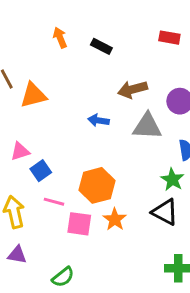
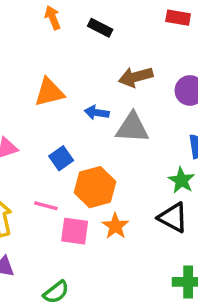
orange triangle: (33, 95) -> (49, 92), moved
gray triangle: (147, 126) -> (132, 128), moved
blue square: (41, 171) -> (61, 158), moved

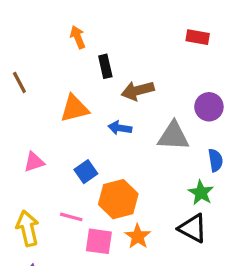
black rectangle: (100, 28) -> (105, 66), moved, turned 50
brown arrow: (136, 77) -> (138, 91), moved
gray triangle: (132, 128) -> (173, 136), moved

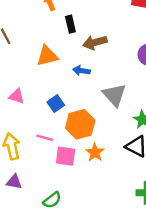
gray triangle: (173, 136) -> (114, 95), moved, turned 45
pink triangle: (34, 162) -> (17, 96), turned 35

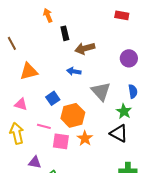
orange triangle: (47, 56) -> (29, 71), moved
pink triangle: (17, 96) -> (21, 104), moved
purple triangle: (14, 182) -> (35, 162), moved

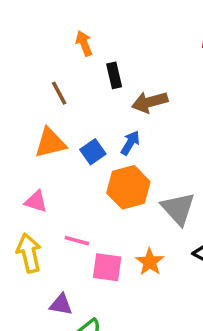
brown line: (12, 43) -> (59, 93), moved
blue arrow: (74, 71) -> (130, 143), turned 112
gray triangle: (101, 91) -> (178, 209), moved
blue square: (53, 98) -> (93, 152), moved
orange hexagon: (73, 115) -> (128, 187), moved

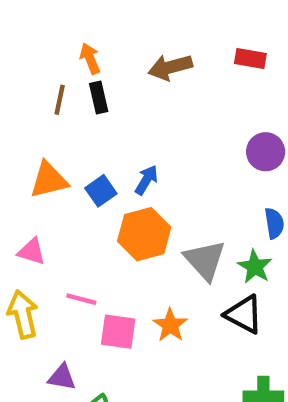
black rectangle: (114, 75) -> (99, 98), moved
brown line: (59, 93) -> (60, 100), moved, turned 40
brown arrow: (150, 102) -> (170, 67), moved

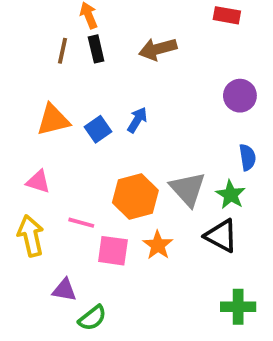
brown arrow: (170, 67) -> (158, 49), moved
orange hexagon: (144, 234) -> (135, 197), moved

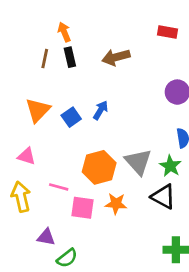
orange triangle: (53, 120) -> (38, 110), turned -32
orange star: (158, 245) -> (116, 204), turned -30

